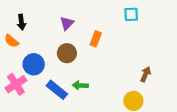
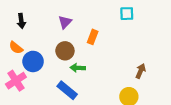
orange semicircle: (11, 41) -> (16, 48), moved
green arrow: (80, 85) -> (78, 68), moved
blue rectangle: (57, 90) -> (67, 90), moved

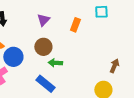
orange rectangle: (93, 37) -> (75, 25), moved

